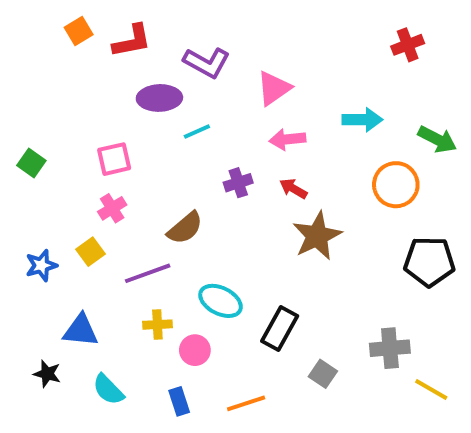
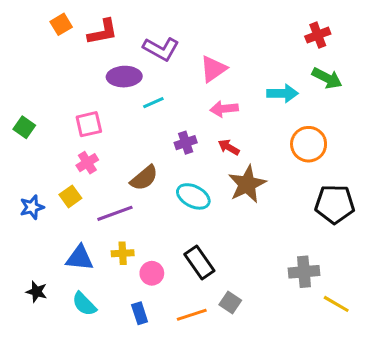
green arrow: (437, 139) -> (327, 78), moved
cyan ellipse: (221, 301) -> (193, 196), moved
black rectangle: (280, 328) -> (199, 262), moved, turned -64
blue triangle: (81, 330) -> (80, 258), moved
gray square: (323, 374) -> (230, 302), moved

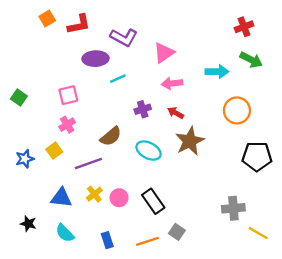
yellow cross: (123, 253) -> (94, 194), turned -35
pink circle: (152, 273) -> (119, 198), moved

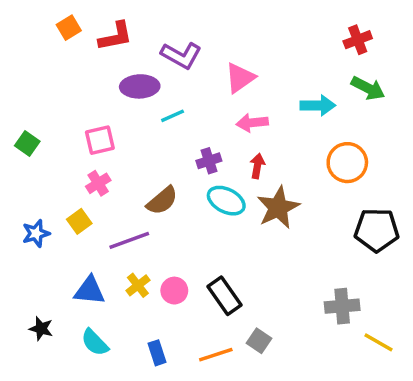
red arrow: (176, 113) -> (257, 166), turned 70
cyan ellipse: (149, 151) -> (226, 201), moved

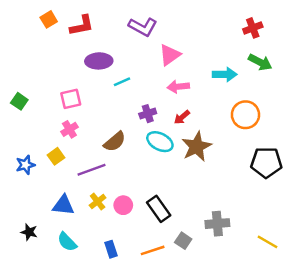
purple L-shape: (181, 55) -> (143, 27), moved
red arrow: (257, 166) -> (182, 117), turned -140
gray cross: (342, 306) -> (217, 224), moved

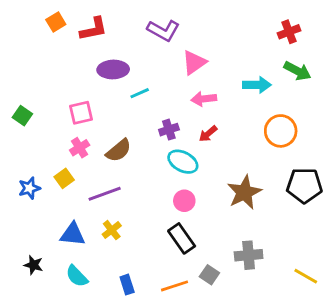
brown semicircle: (115, 142) -> (119, 150), moved
brown star: (197, 147) -> (244, 192), moved
pink circle: (123, 205) -> (184, 201), moved

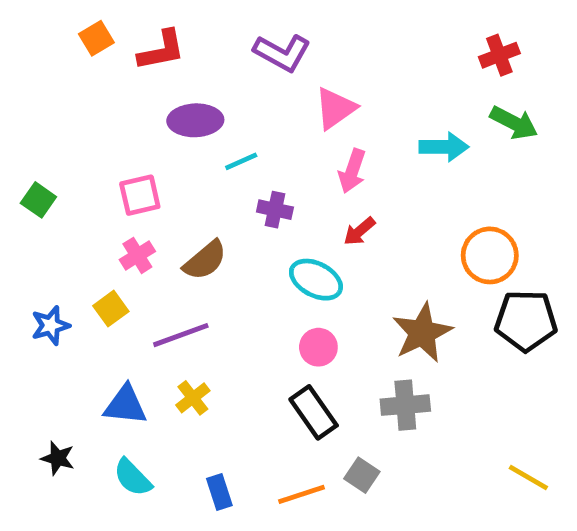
pink arrow: (204, 99) -> (352, 171), turned -65
purple cross: (169, 130) -> (275, 210), moved, turned 30
orange circle: (281, 131) -> (490, 255), moved
gray cross: (249, 255) -> (405, 405), moved

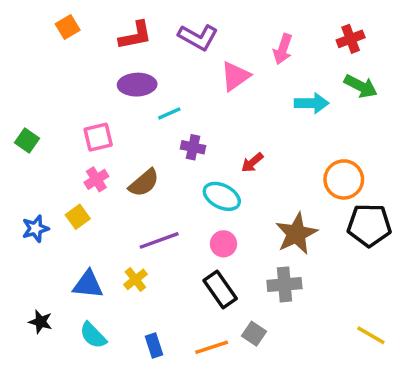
red L-shape: (162, 50) -> (135, 35), moved
pink arrow: (352, 171) -> (283, 49), moved
purple line: (181, 335) -> (159, 240), moved

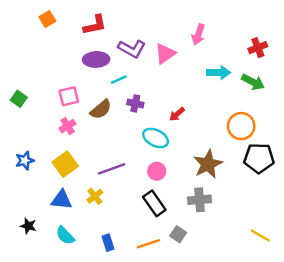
purple L-shape: (198, 37) -> (132, 49), moved
red cross: (351, 39) -> (258, 48), moved
green arrow: (361, 86) -> (253, 82), moved
brown semicircle: (144, 183) -> (101, 109), moved
yellow square: (78, 217) -> (65, 164), moved, size x1.5

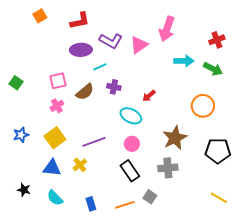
pink arrow: (198, 34) -> (167, 29), size x1.4
black pentagon: (259, 158) -> (218, 151), moved

